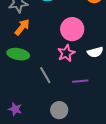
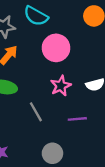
pink circle: (72, 29) -> (56, 48), moved

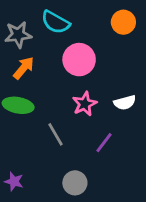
purple line: (77, 119) -> (104, 143), turned -48

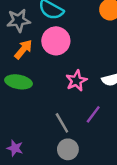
pink circle: (79, 60) -> (56, 41), moved
gray line: (56, 134) -> (62, 123), moved

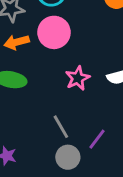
orange arrow: (23, 49) -> (17, 42), turned -145
purple line: (93, 114) -> (97, 139), moved

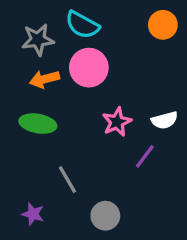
gray line: (61, 127) -> (67, 180), moved
purple line: (97, 139) -> (145, 156), moved

